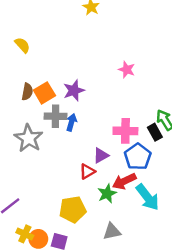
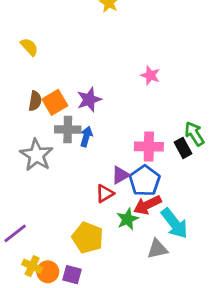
blue pentagon: (138, 157) -> (145, 181), moved
yellow pentagon: (73, 209) -> (88, 238), turned 30
gray triangle: (112, 232) -> (157, 249), moved

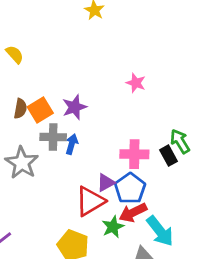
red triangle: (105, 194) -> (90, 201), size x1.6

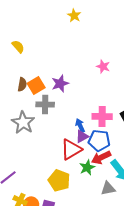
blue arrow: (72, 144) -> (80, 125), moved, turned -40
blue pentagon: (130, 188) -> (99, 140), turned -30

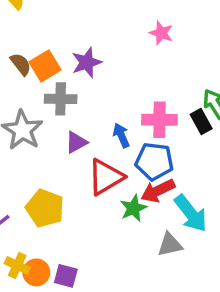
brown semicircle: (22, 84) -> (21, 64), turned -48
purple triangle: (82, 136) -> (76, 142), moved
yellow pentagon: (59, 180) -> (45, 208), moved

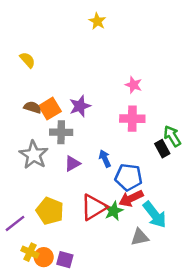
brown semicircle: (21, 64) -> (32, 107), turned -35
pink cross: (159, 120) -> (132, 119), moved
red triangle: (106, 177) -> (94, 207), moved

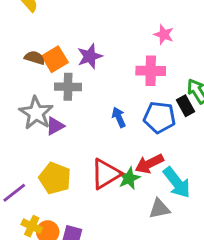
pink star: (134, 85) -> (164, 35), moved
purple triangle: (72, 164) -> (55, 126), moved
blue pentagon: (129, 177) -> (159, 117), moved

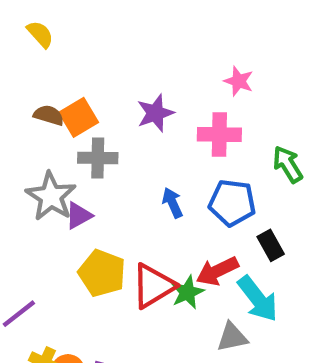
purple star: (90, 56) -> (155, 113), moved
black rectangle: (186, 106) -> (271, 245), moved
yellow pentagon: (55, 178) -> (102, 273), moved

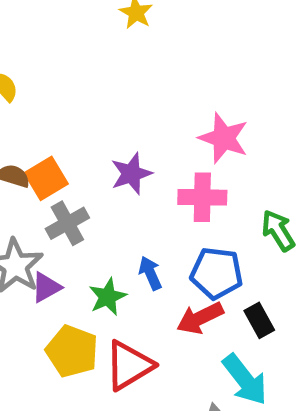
pink star: (239, 81) -> (224, 138), size x1.5
gray cross: (98, 158) -> (67, 223), turned -30
red arrow: (217, 271) -> (200, 318), moved
green star: (187, 292) -> (108, 297), moved

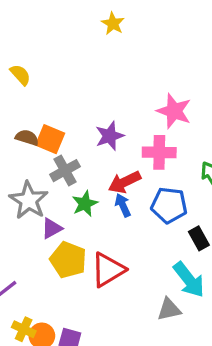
orange square: (46, 178) -> (50, 139), turned -36
purple triangle: (46, 287) -> (52, 228), moved
green star: (108, 297) -> (85, 204), moved
red arrow: (200, 318) -> (124, 182), moved

